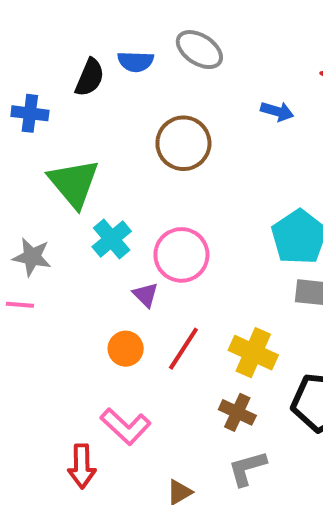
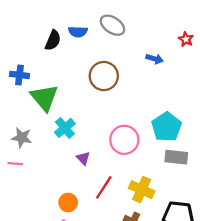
blue cross: (30, 113) -> (19, 75), moved
pink circle: (181, 255) -> (124, 140), moved
orange circle: (126, 349) -> (68, 203), moved

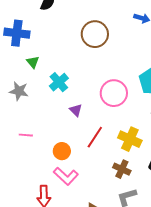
blue cross: (19, 75) -> (17, 33), size x1.4
green triangle: (44, 98) -> (33, 62), moved, size x0.5
pink line: (15, 164) -> (26, 135), moved

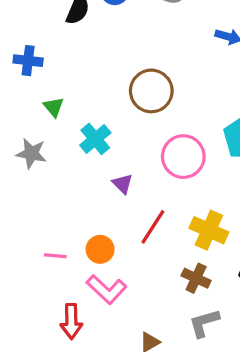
blue cross: (17, 33) -> (28, 61), size x0.7
brown circle: (95, 34) -> (151, 91), moved
pink line: (26, 135) -> (55, 256), moved

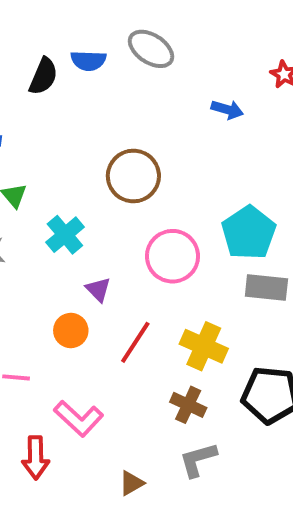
orange circle: (100, 249) -> (71, 331), moved

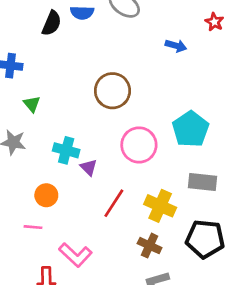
cyan cross: (65, 235) -> (66, 150), moved, turned -35
gray rectangle: (266, 287) -> (202, 182), moved
orange circle: (71, 331) -> (46, 195), moved

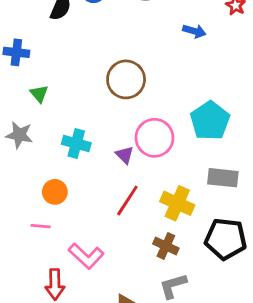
purple triangle: (89, 167) -> (125, 155), moved

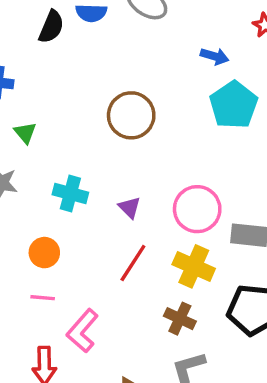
cyan pentagon: (210, 121) -> (234, 105), moved
pink circle: (154, 138) -> (197, 209), moved
pink line: (41, 226) -> (43, 298), moved
pink L-shape: (86, 256) -> (83, 331), turned 88

